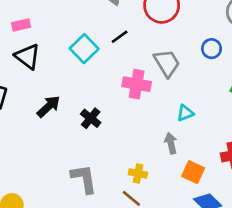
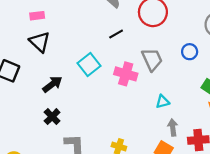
cyan square: (84, 49) -> (89, 65), moved
black cross: (91, 118) -> (52, 117), moved
gray arrow: (171, 143) -> (173, 128), moved

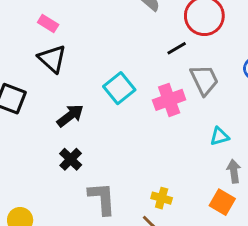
pink rectangle: (37, 16) -> (48, 23), turned 40
black line: (116, 34) -> (177, 48), moved
pink cross: (126, 74) -> (169, 100), turned -35

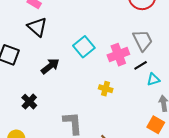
black line: (177, 48) -> (141, 65), moved
black cross: (71, 159) -> (29, 102), moved
yellow cross: (162, 198) -> (106, 89), moved

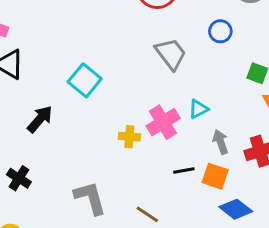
pink cross: (118, 55) -> (163, 122), moved
black line: (141, 65) -> (184, 170), moved, turned 32

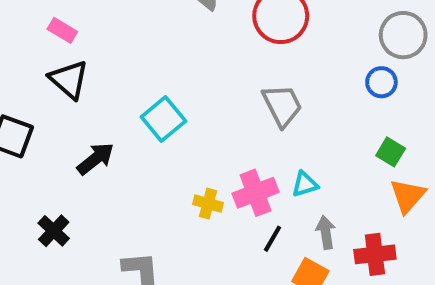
blue circle: (220, 31) -> (381, 82), moved
black line: (184, 170) -> (272, 239), moved, turned -60

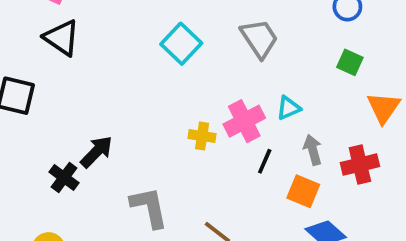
cyan square: (163, 119) -> (181, 44), moved
green square: (391, 152) -> (350, 62), moved
black arrow: (96, 159) -> (96, 152), moved

